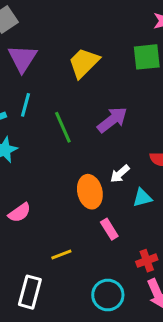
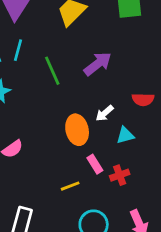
yellow line: (61, 255) -> (70, 186), moved
red cross: (147, 261) -> (120, 175), moved

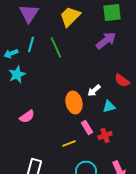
purple arrow: (98, 64) -> (106, 40), moved
green line: (52, 71) -> (56, 48), moved
red semicircle: (143, 100) -> (122, 80), turned 35

